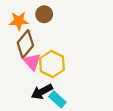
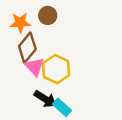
black arrow: (42, 92) -> (45, 99), turned -120

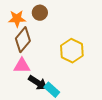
pink triangle: (35, 67) -> (22, 66), moved, turned -48
yellow hexagon: (56, 69) -> (72, 51), moved

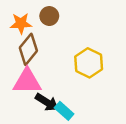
pink triangle: (22, 66) -> (27, 81), size x1.4

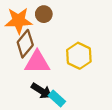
orange star: (21, 23) -> (19, 21), size x1.4
pink triangle: (27, 81) -> (37, 62), moved

